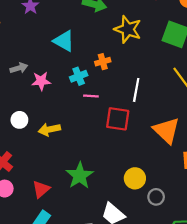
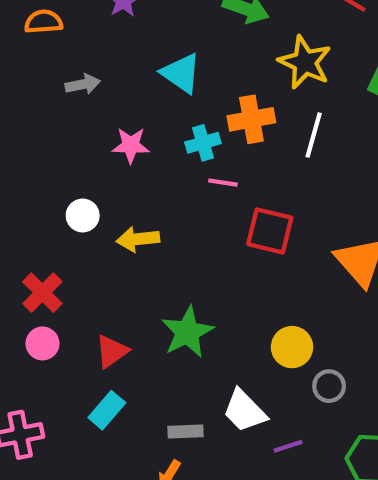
orange cross: (103, 62) -> (251, 119), size x1.5
gray arrow: (19, 68) -> (83, 84), moved
white line: (136, 90) -> (314, 135), moved

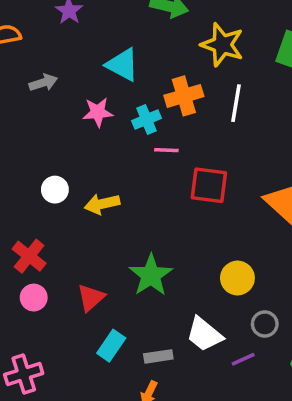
pink star: (131, 145) -> (98, 112), moved
gray circle: (329, 386) -> (265, 324), moved
cyan rectangle: (107, 410) -> (111, 346), moved

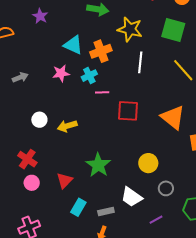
gray arrow: (43, 83) -> (20, 77), moved
orange cross: (184, 96) -> (101, 51), moved
purple line: (243, 359) -> (156, 220), moved

